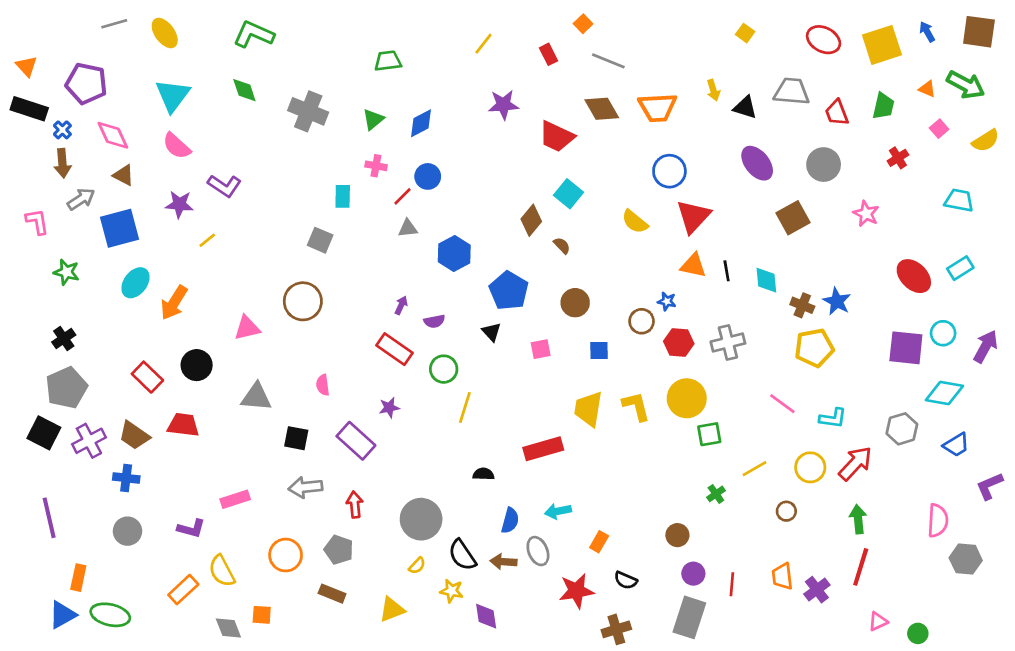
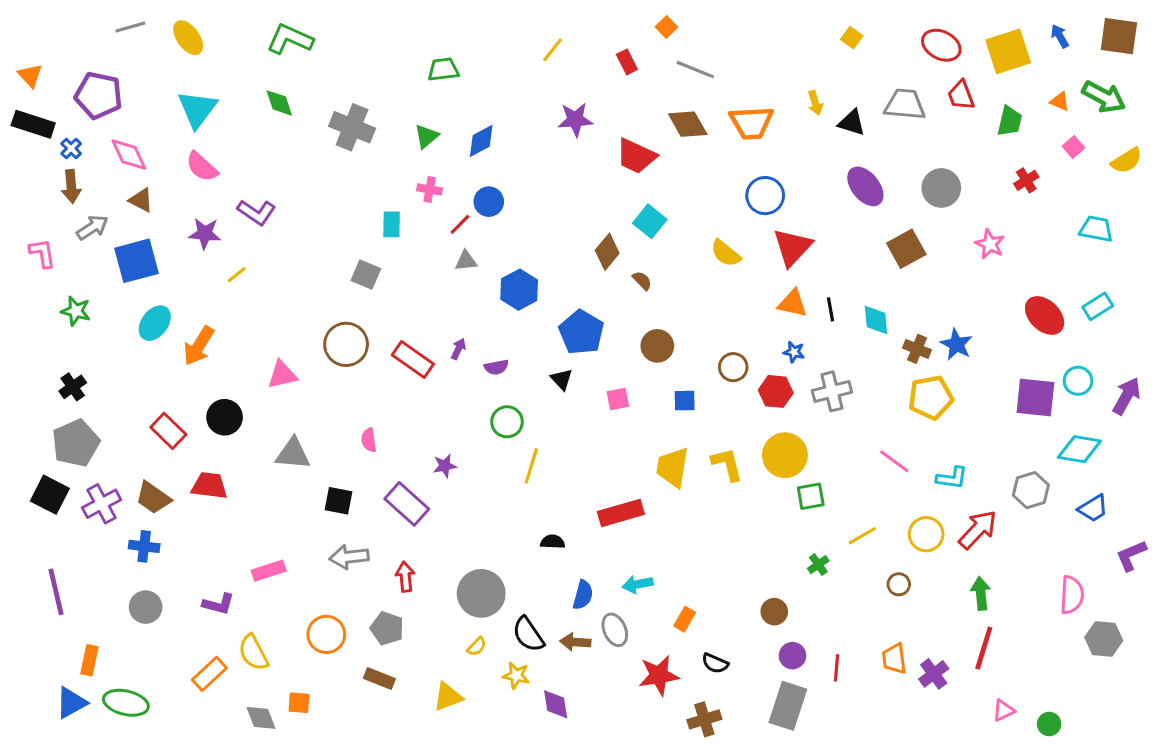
red trapezoid: (837, 113) -> (961, 95), moved
blue star: (667, 301) -> (794, 352), moved
red rectangle: (394, 349) -> (413, 360), moved

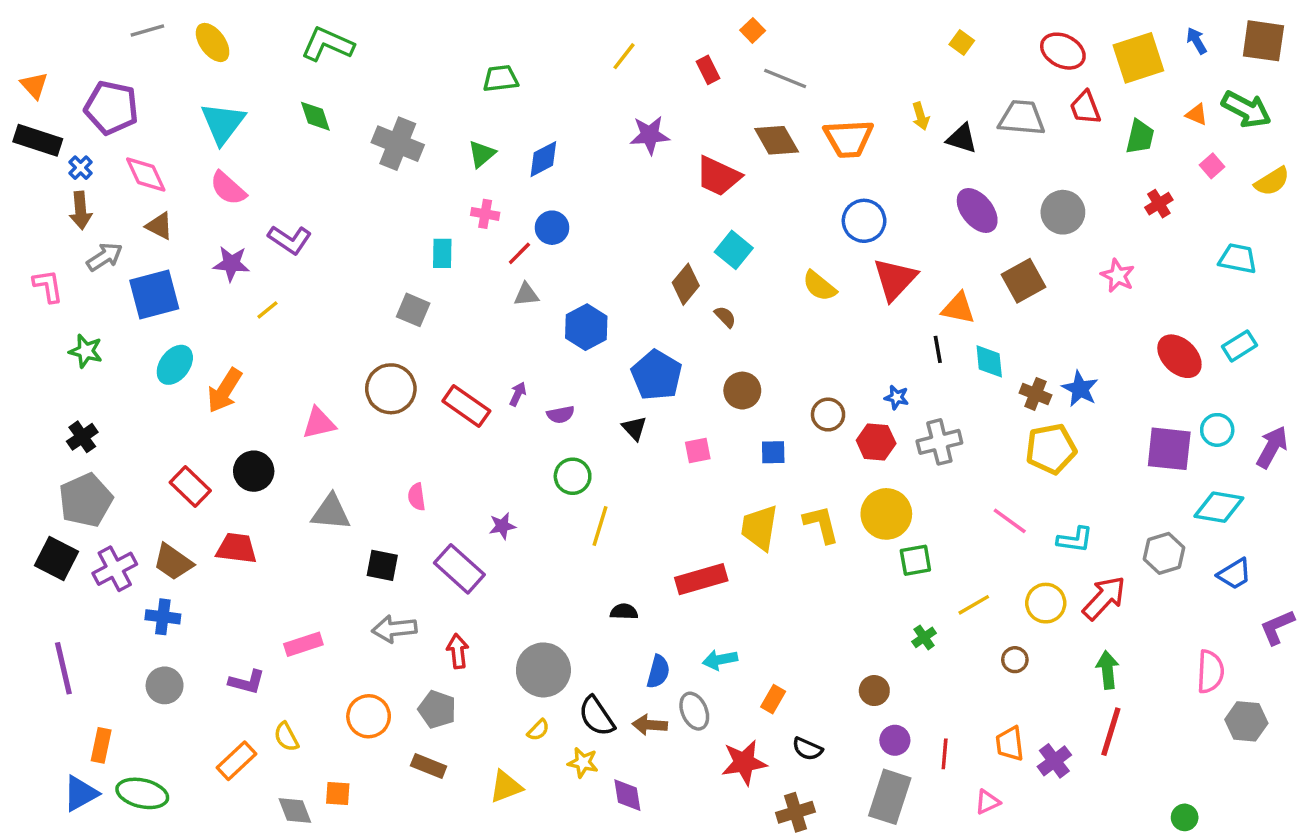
orange triangle: (792, 303) -> (958, 308), moved
yellow semicircle: (253, 653) -> (286, 737), size x0.7
pink triangle: (1004, 710) -> (987, 802), moved

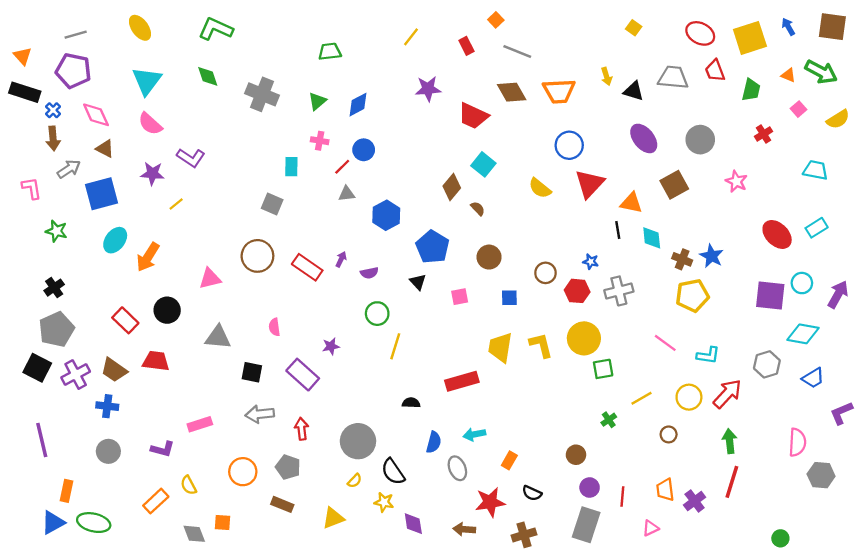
gray line: (147, 30) -> (76, 35), moved
brown arrow: (650, 725) -> (464, 529), moved

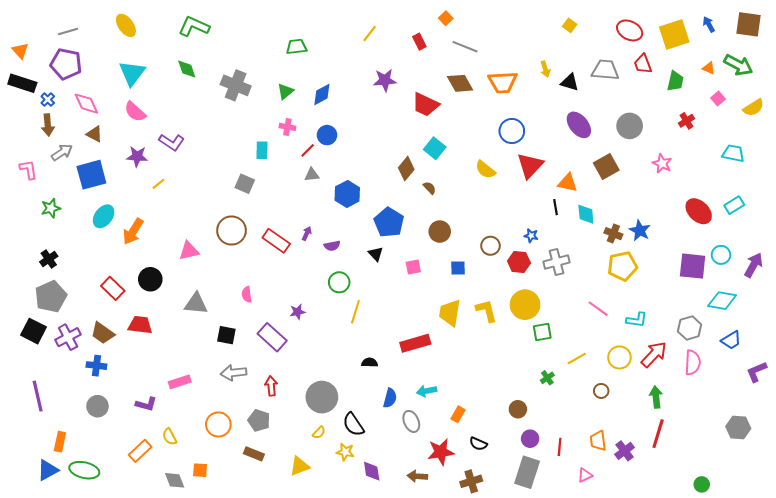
green star: (56, 231) -> (51, 208), turned -30
pink semicircle: (797, 442) -> (693, 363), moved

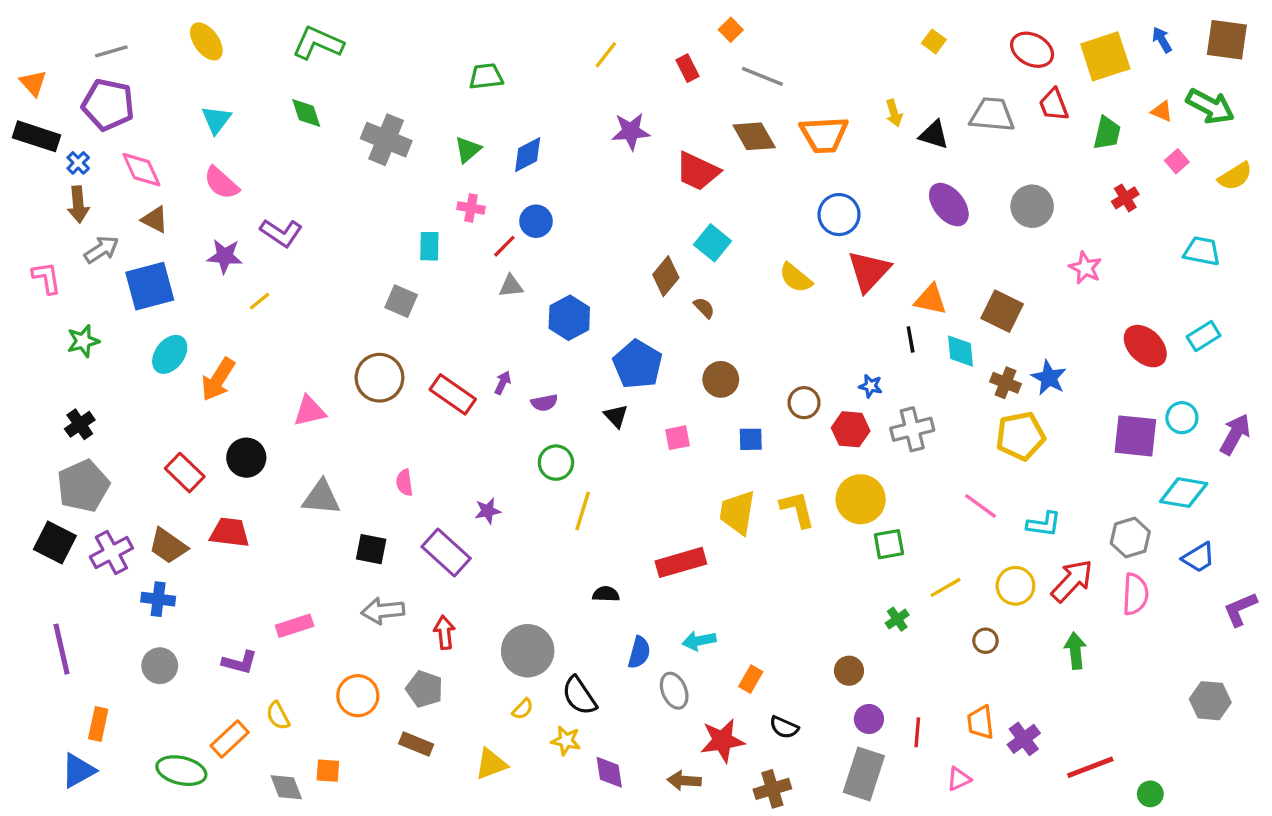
cyan triangle: (132, 73) -> (216, 120), size x0.7
brown square: (606, 167) -> (1002, 311), moved, turned -35
red line: (658, 434) -> (1090, 767), moved, turned 52
green ellipse: (84, 470) -> (181, 771), moved

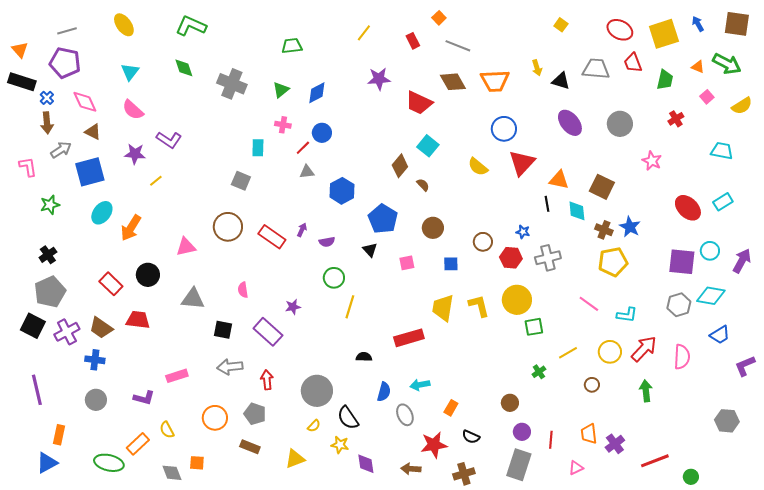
gray hexagon: (1130, 538) -> (679, 305), moved

